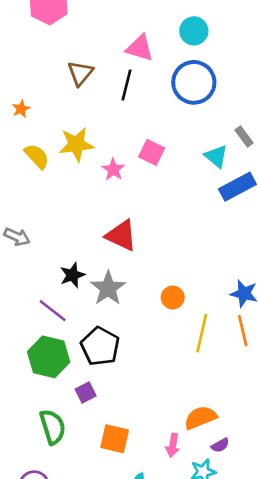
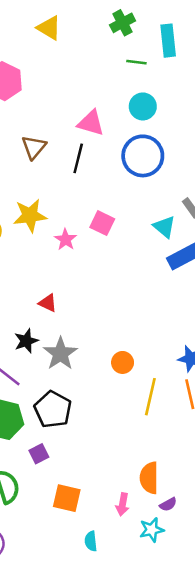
red triangle: (121, 235) -> (48, 303), moved, size x0.6
orange semicircle: (200, 418) -> (149, 478), turned -68

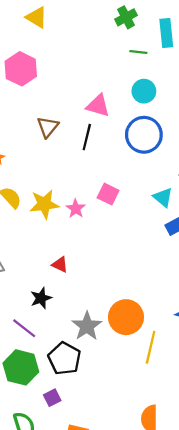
yellow triangle: (49, 28) -> (36, 17), moved
yellow star: (30, 215) -> (44, 204), moved
gray star: (60, 354) -> (87, 326), moved
orange circle: (123, 362) -> (126, 317), size x1.8

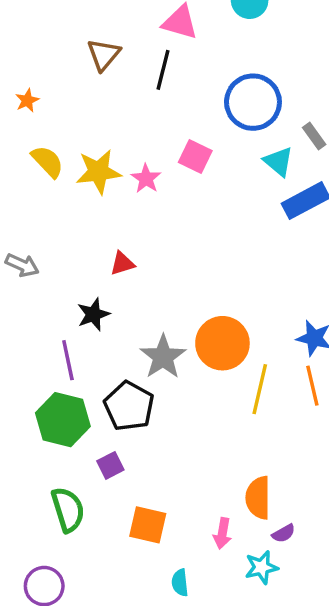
blue circle: (144, 135) -> (253, 102), moved
red triangle: (60, 265) -> (122, 263), turned -42
purple line: (24, 328) -> (68, 360), turned 40

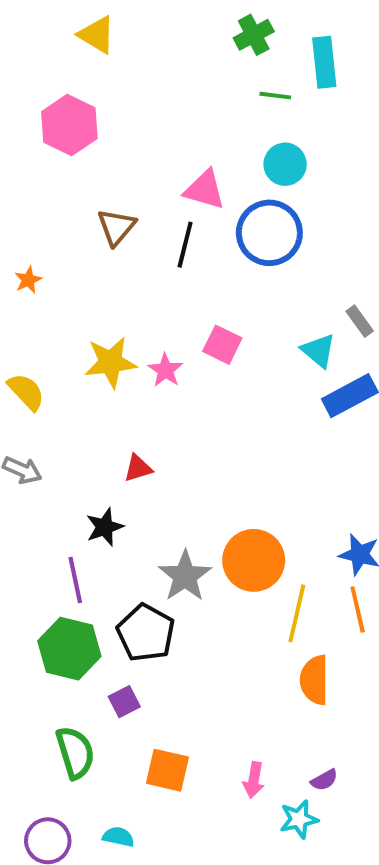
blue circle: (253, 102) -> (269, 233), moved
yellow semicircle: (48, 162) -> (26, 392), moved
orange semicircle: (258, 498) -> (314, 680), moved
cyan semicircle: (180, 583) -> (118, 837), moved, turned 108

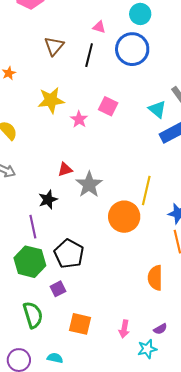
pink triangle: (205, 190) -> (99, 27), size x0.6
yellow star: (111, 362) -> (51, 100), moved
gray star: (185, 576) -> (89, 184), moved
yellow line: (297, 613) -> (146, 191), moved

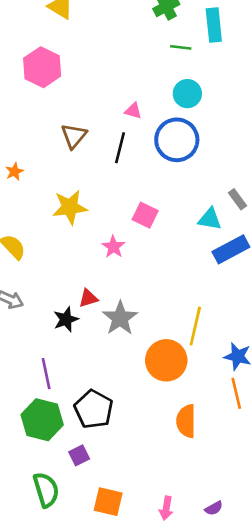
cyan triangle: (157, 109) -> (210, 219), turned -30
pink star: (79, 119) -> (113, 247), moved
black star: (48, 200) -> (66, 319), moved
orange semicircle: (155, 278) -> (186, 421), moved

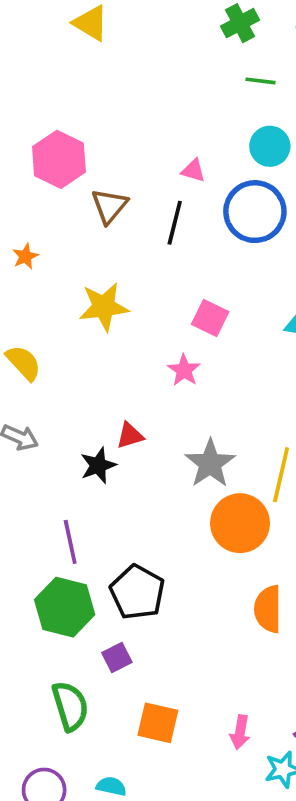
pink hexagon: (42, 67) -> (59, 159), moved
pink star: (113, 247) -> (184, 370), moved
gray star: (120, 318) -> (210, 463), moved

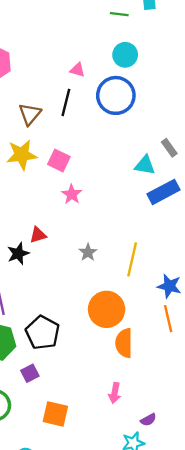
brown triangle: (109, 206) -> (30, 114), moved
pink square: (210, 318) -> (59, 161), moved
gray star: (210, 463) -> (88, 252), size x0.6
orange circle: (240, 523) -> (107, 309), moved
pink arrow: (240, 732) -> (115, 393), moved

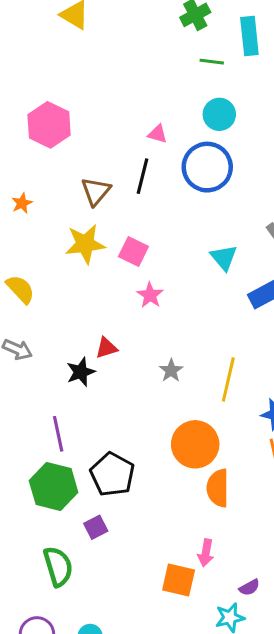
cyan triangle: (145, 165) -> (224, 257), moved, turned 40
orange square: (55, 414) -> (179, 580), moved

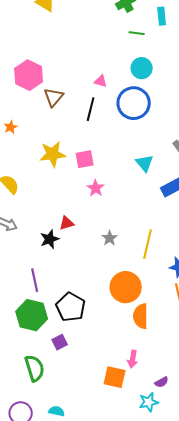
cyan rectangle: (249, 36) -> (162, 16), size x0.7
brown triangle: (96, 191) -> (54, 97), moved
pink square: (133, 251) -> (85, 159), turned -36

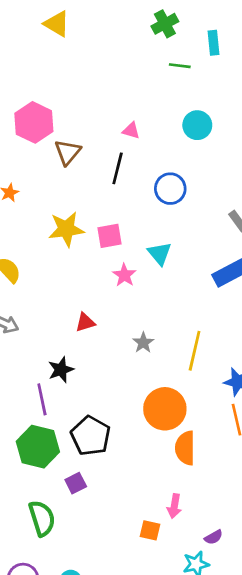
cyan circle: (142, 68) -> (197, 125), moved
blue circle: (134, 103) -> (170, 189), moved, size x0.7
cyan triangle: (145, 163) -> (159, 253), moved
black star: (50, 239) -> (61, 370), moved
orange square: (115, 377) -> (150, 530), size x0.7

